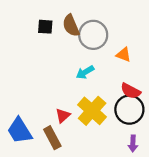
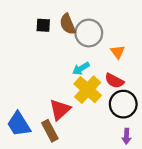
orange triangle: (124, 55) -> (118, 52), turned 32
red semicircle: (131, 91) -> (114, 81), moved
yellow cross: (92, 111) -> (88, 90), moved
red triangle: (63, 115) -> (60, 110), size x1.5

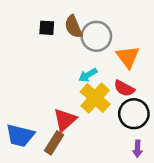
orange triangle: (118, 52) -> (128, 57), size x1.5
blue trapezoid: (19, 124) -> (20, 136), turned -44
brown rectangle: (50, 131) -> (54, 143), turned 60

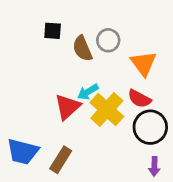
brown semicircle: (73, 27) -> (82, 48), moved
gray circle: (96, 36) -> (108, 40), size x0.7
cyan arrow: (88, 75) -> (88, 92), moved
red triangle: (65, 120) -> (68, 107), moved

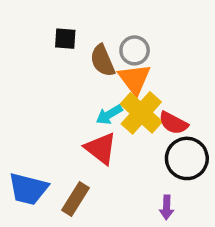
orange triangle: (143, 63) -> (135, 79), moved
red triangle: (68, 107) -> (101, 148), moved, turned -40
yellow cross: (107, 110) -> (141, 113), moved
purple arrow: (154, 166) -> (167, 207), moved

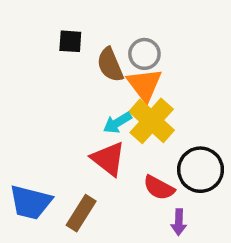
red semicircle: (173, 123) -> (159, 188), moved

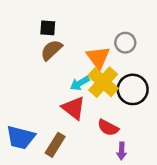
gray circle: (144, 54) -> (125, 43), moved
brown semicircle: (110, 65) -> (51, 50), moved, turned 70
black circle: (201, 170) -> (133, 89), moved

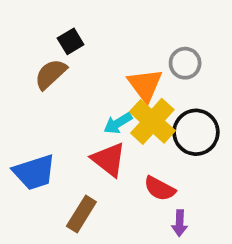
black square: (48, 28) -> (71, 41), turned -35
brown semicircle: (51, 50) -> (51, 74), moved
blue trapezoid: (21, 137) -> (34, 172), moved, turned -32

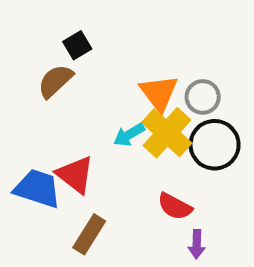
gray circle: (185, 63) -> (203, 97), moved
red triangle: (109, 160) -> (75, 175), moved
blue trapezoid: (34, 172) -> (37, 189), turned -144

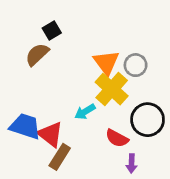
cyan arrow: (129, 135) -> (85, 112), moved
black circle: (215, 145) -> (148, 120), moved
red triangle: (75, 175) -> (50, 134), moved

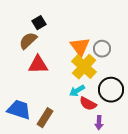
cyan arrow: (85, 112) -> (77, 91), moved
blue trapezoid: (25, 126) -> (19, 110), moved
red triangle: (50, 134) -> (38, 65), moved, turned -40

